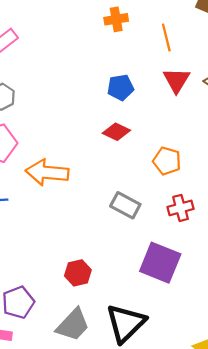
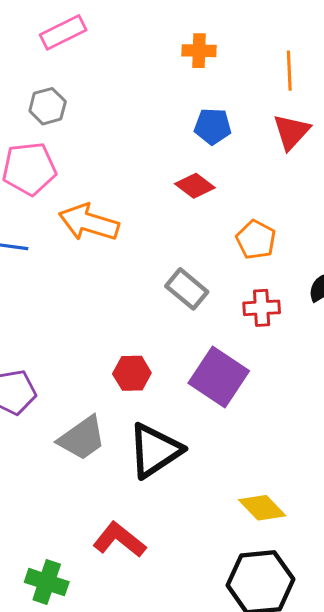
orange cross: (116, 19) -> (199, 51), moved
red hexagon: (78, 273) -> (132, 373), moved

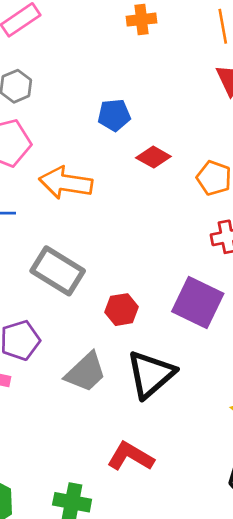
blue pentagon: (213, 126) -> (114, 115), moved
red diamond: (195, 186) -> (153, 157), moved
gray rectangle: (187, 289) -> (58, 271), moved, size x1.4

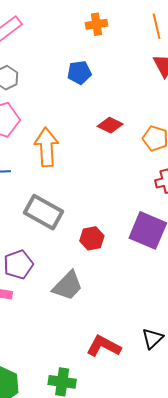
blue pentagon: (114, 115) -> (79, 73), moved
orange arrow: (66, 183) -> (46, 147), turned 81
black triangle: (151, 374) -> (152, 338), moved, size x0.6

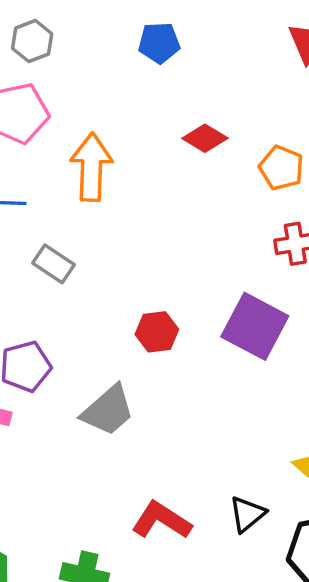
gray rectangle: (43, 212) -> (53, 264), moved, size x0.6

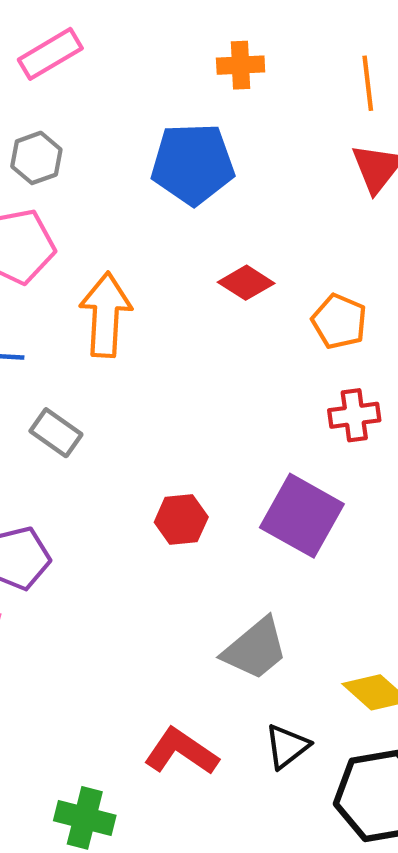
blue pentagon: (159, 43) -> (193, 164), size x1.6
gray trapezoid: (108, 410) -> (255, 649), moved

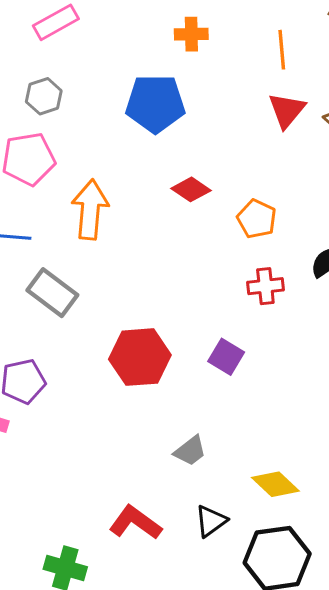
gray rectangle: (56, 433) -> (52, 293), size x1.4
purple square: (302, 516) -> (226, 357), size x0.6
red hexagon: (181, 520) -> (140, 357), size x1.6
gray trapezoid: (255, 649) -> (190, 451), size x0.7

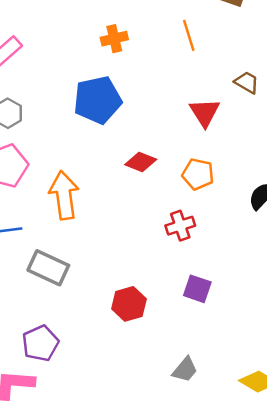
red triangle: (287, 110) -> (205, 112), moved
red cross: (265, 286) -> (180, 226), moved
red hexagon: (140, 357) -> (129, 304), size x0.7

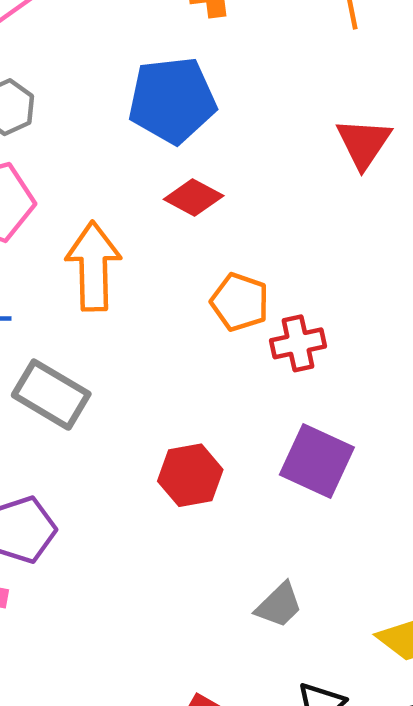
red diamond: (141, 162) -> (194, 198), moved
orange pentagon: (198, 174) -> (240, 302), moved
purple square: (197, 289) -> (317, 461), size x1.4

